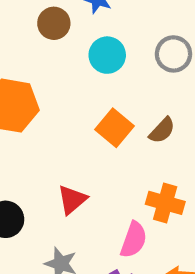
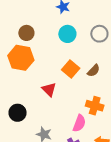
brown circle: (54, 23) -> (26, 33), moved
red triangle: (72, 200) -> (49, 90), moved, turned -35

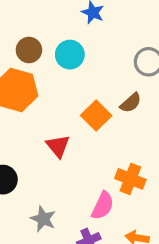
cyan circle: (67, 34) -> (70, 55), moved
brown semicircle: (94, 71) -> (131, 103), moved

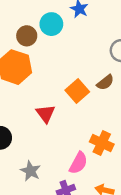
cyan circle: (70, 55) -> (51, 24), moved

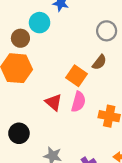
pink semicircle: (78, 163) -> (78, 102), moved

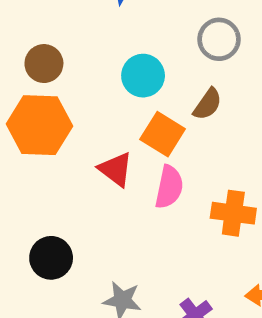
cyan circle: (40, 23) -> (143, 76), moved
red triangle: (54, 102) -> (116, 169), moved

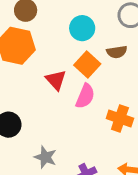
brown semicircle: (208, 104) -> (117, 52), turned 36

